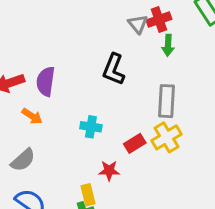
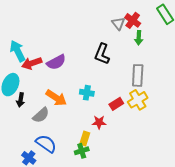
red cross: (159, 20) -> (133, 20), turned -35
purple semicircle: (46, 81) -> (56, 62), turned -126
orange arrow: (32, 116) -> (56, 98), moved, size x1.5
yellow rectangle: (88, 195) -> (85, 139), turned 32

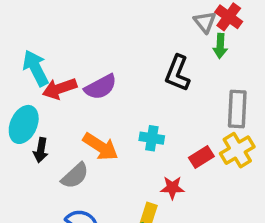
green arrow: (139, 38) -> (220, 46), moved

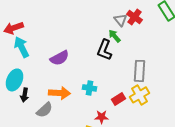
green arrow: (220, 46) -> (114, 36), moved, turned 136
red arrow: (60, 89) -> (14, 28), moved
orange arrow: (101, 147) -> (60, 93), turned -30

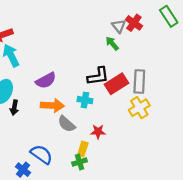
black L-shape: (104, 50) -> (98, 76), moved, turned -120
purple semicircle: (60, 58) -> (46, 80), moved
red rectangle: (118, 99) -> (116, 84), moved, size x1.5
gray semicircle: (44, 110) -> (66, 124), moved, turned 84

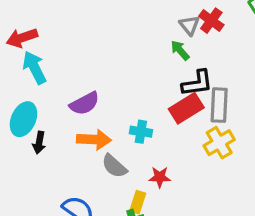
black L-shape: (98, 76) -> (197, 83), moved

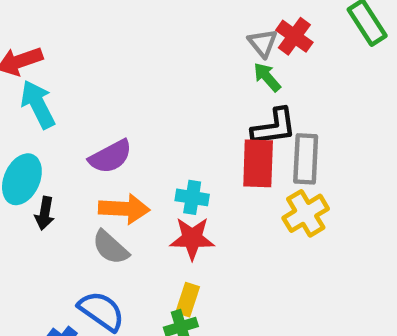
green arrow: (180, 50) -> (267, 77), moved
red rectangle: (186, 108) -> (258, 163), turned -56
gray semicircle: (114, 166) -> (110, 247), moved
red star: (160, 177) -> (192, 238), moved, size x1.4

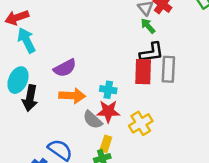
black arrow: (45, 213) -> (30, 98), size x1.5
yellow cross: (306, 213) -> (141, 123), moved
gray semicircle: (110, 247) -> (93, 120), moved

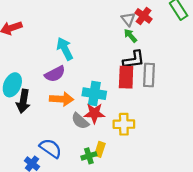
cyan arrow: (26, 40) -> (65, 49), moved
cyan cross: (108, 90) -> (94, 94), size x1.5
yellow cross: (141, 123) -> (124, 124), turned 30
yellow rectangle: (106, 144) -> (100, 149), moved

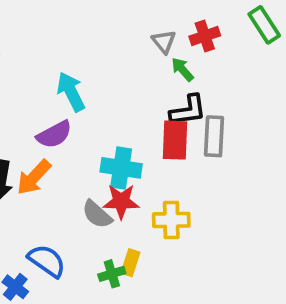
red cross: (144, 16) -> (205, 36), turned 35
gray triangle: (128, 19) -> (164, 42), moved
orange arrow: (62, 99) -> (34, 177), moved, turned 130

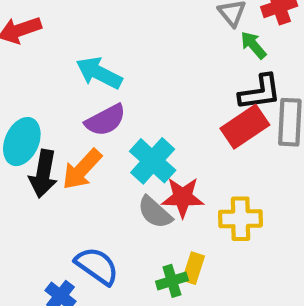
cyan arrow: (71, 92) -> (99, 73), moved, turned -36
red rectangle: (175, 140) -> (245, 127), turned 54
cyan cross: (121, 168) -> (153, 161), moved, turned 33

